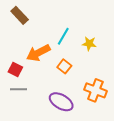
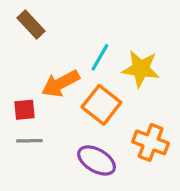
yellow star: (89, 44) -> (141, 69), size x1.6
orange square: (64, 66) -> (101, 105), size x1.6
red square: (15, 70) -> (24, 110), turned -32

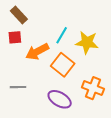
red square: (24, 110) -> (15, 37), moved

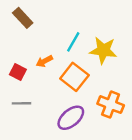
red square: (15, 37) -> (18, 72), moved, turned 32
orange arrow: (37, 52) -> (44, 61), size x0.6
purple ellipse: (60, 99) -> (71, 118), turned -70

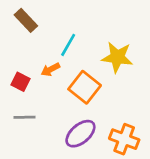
cyan line: (73, 42) -> (68, 45), moved
orange cross: (111, 105) -> (124, 139), moved

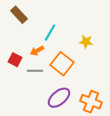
yellow star: (117, 57) -> (86, 42), size x0.6
gray line: (24, 117) -> (35, 71), moved

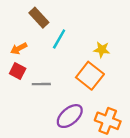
brown rectangle: (19, 15) -> (39, 18), moved
orange arrow: (37, 51) -> (19, 48), moved
orange square: (62, 64) -> (90, 76), moved

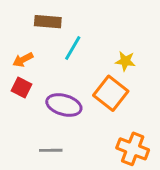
brown rectangle: (39, 18) -> (48, 22), turned -42
gray line: (41, 84) -> (51, 150), moved
purple ellipse: (70, 116) -> (64, 105), moved, turned 56

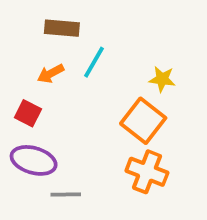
orange arrow: (23, 60) -> (51, 73), moved
purple ellipse: (64, 105) -> (34, 160), moved
orange cross: (133, 149) -> (147, 172), moved

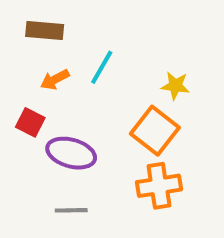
brown rectangle: (62, 28) -> (45, 30), moved
purple ellipse: (34, 160) -> (71, 153), moved
orange cross: (147, 172) -> (159, 186), turned -30

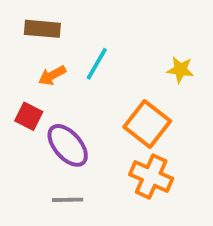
yellow star: (175, 86) -> (180, 70), moved
purple ellipse: (71, 153) -> (68, 145), turned 33
orange cross: (159, 186) -> (151, 177), turned 33

